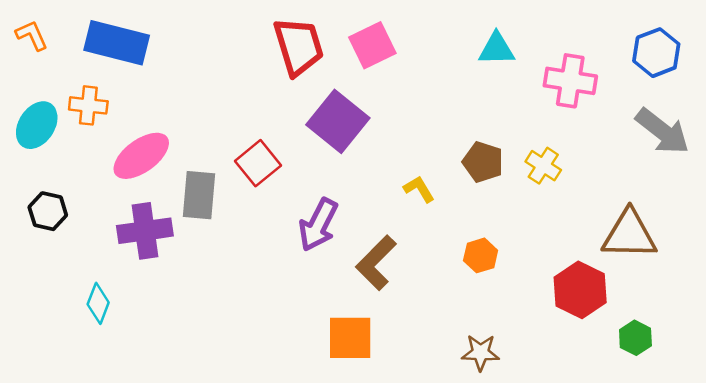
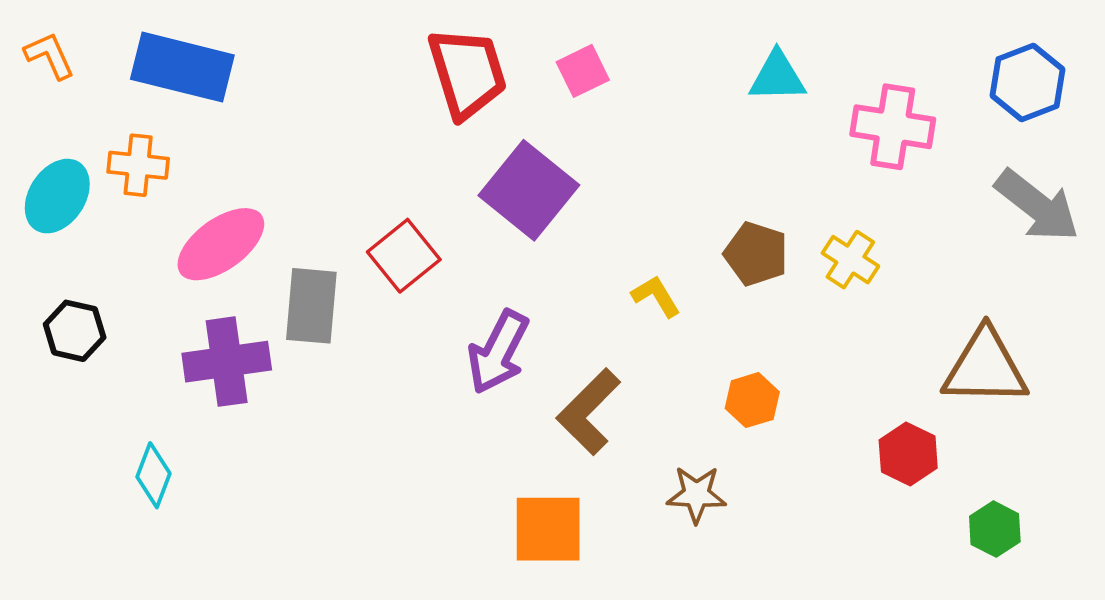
pink square: (372, 45) -> (583, 71), size x0.7
red hexagon: (580, 290) -> (908, 454), size x0.7
brown star: (481, 353) -> (696, 494), moved

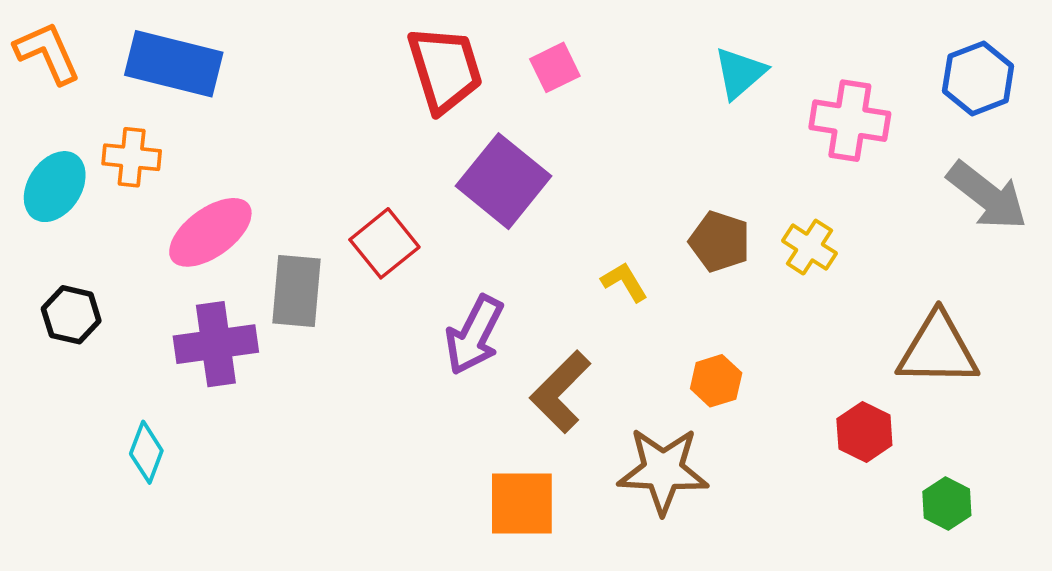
orange L-shape: (50, 56) -> (47, 53), size x1.4
cyan triangle: (777, 77) -> (740, 73), turned -40
brown star: (696, 494) -> (663, 471), size x1.6

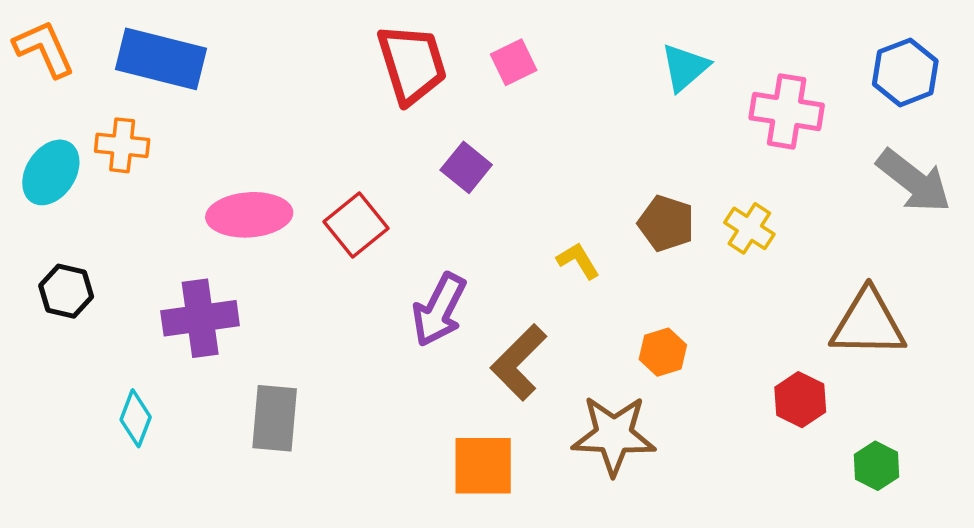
purple square: (504, 181) -> (466, 167), size x0.6
pink ellipse: (210, 232) -> (249, 215), moved, turned 32
gray rectangle: (297, 291) -> (275, 418), moved

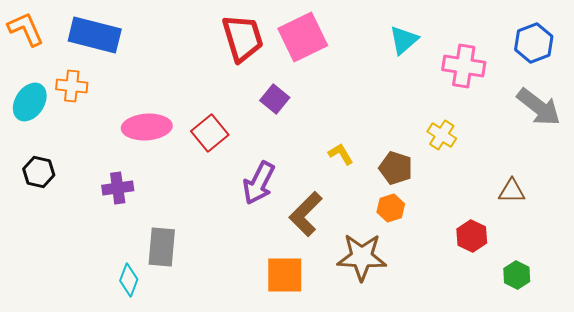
pink square: (514, 62) -> (303, 37), size x1.8
brown pentagon: (666, 223) -> (396, 168), moved
purple cross: (200, 318) -> (118, 188), size x0.7
brown triangle: (868, 323) -> (512, 191), size x0.6
cyan diamond: (136, 418) -> (129, 280), moved

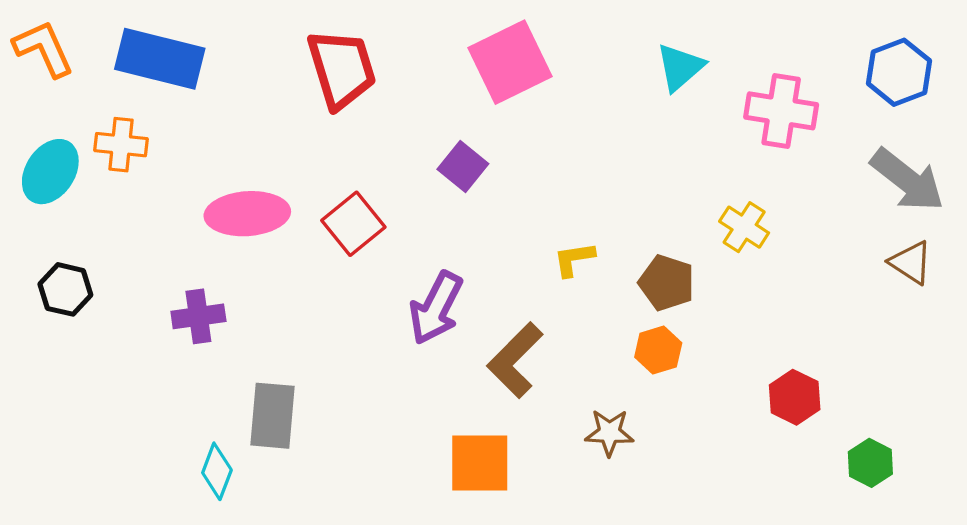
red trapezoid: (243, 38) -> (342, 69), moved
yellow L-shape: (341, 154) -> (574, 259), turned -68
brown triangle: (512, 191) -> (911, 262), moved, turned 32
brown star: (362, 257) -> (609, 433), size x0.6

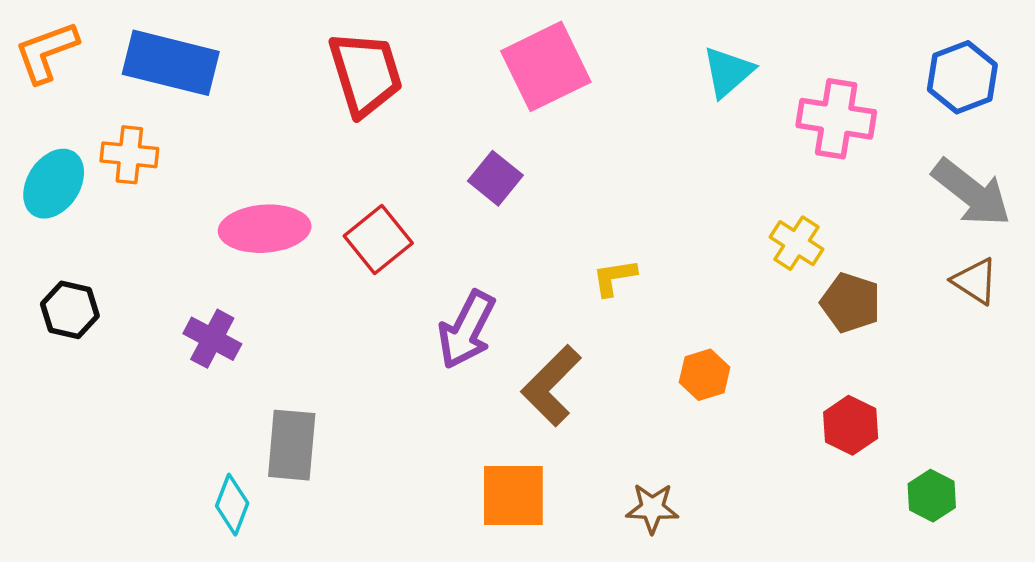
orange L-shape: (44, 49) -> (46, 52), turned -86
brown pentagon: (667, 283) -> (851, 303), moved
purple cross: (198, 316) -> (212, 339), turned 36
brown star: (609, 433) -> (652, 508), moved

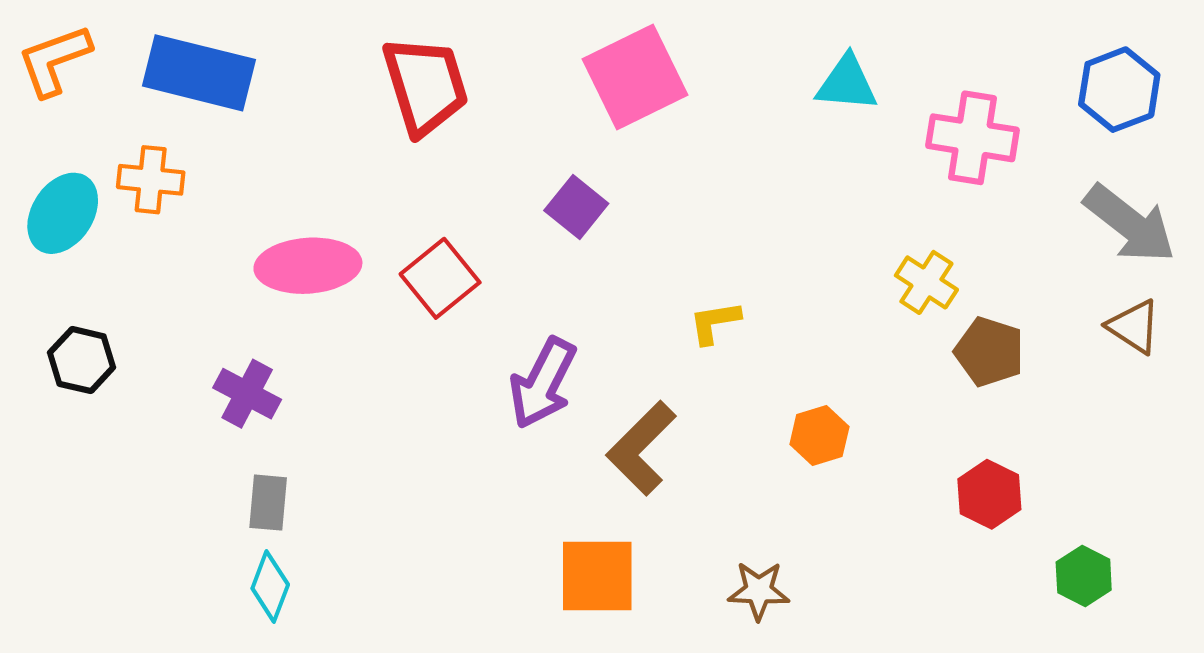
cyan triangle: (728, 72) -> (847, 83), turned 46
gray rectangle: (292, 445) -> (268, 503), moved, size x0.7

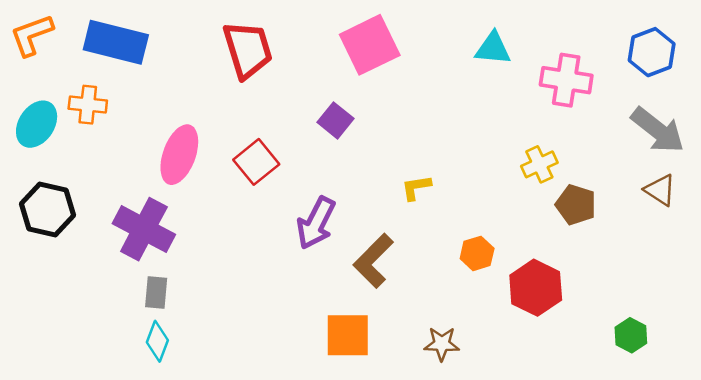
pink ellipse: (308, 266) -> (179, 155), turned -66
yellow cross: (926, 282) -> (539, 164), turned 32
black hexagon: (82, 360) -> (48, 210), size x1.4
purple cross: (247, 394) -> (144, 229), size x1.6
red hexagon: (989, 494) -> (536, 288), moved, size x1.4

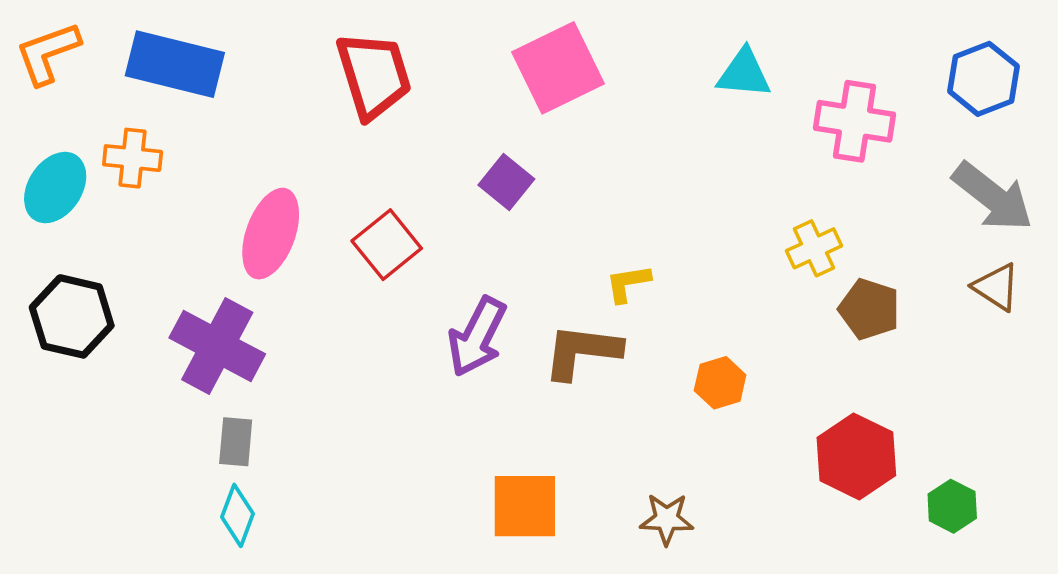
brown L-shape: (373, 261) -> (582, 351), moved, turned 52
red hexagon: (536, 288) -> (856, 456), moved

